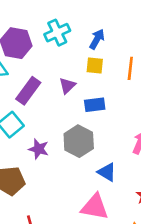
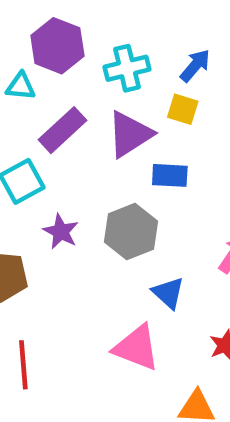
cyan cross: (57, 33) -> (127, 68), moved
purple triangle: (67, 86) -> (130, 134), size x1.6

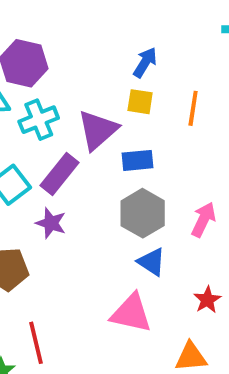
cyan cross: (127, 68) -> (39, 120), moved
purple rectangle: (63, 130) -> (60, 174), moved
gray hexagon: (131, 232) -> (143, 213), moved

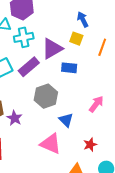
blue arrow: (145, 62) -> (83, 19), turned -70
gray hexagon: (143, 213) -> (46, 96), moved
purple star: (51, 223) -> (15, 118), moved

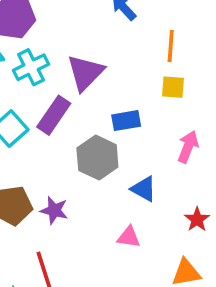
yellow square: (76, 39) -> (173, 87), moved
blue rectangle: (69, 68) -> (126, 121), moved
pink triangle: (51, 144) -> (129, 237), size x0.6

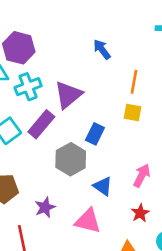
blue rectangle: (126, 121) -> (95, 134), turned -60
pink arrow: (188, 147) -> (142, 176), moved
purple star: (54, 210) -> (45, 207), moved, turned 30
pink triangle: (129, 237) -> (88, 221), size x1.5

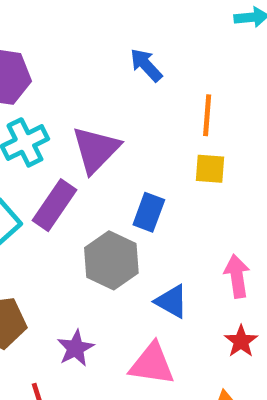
pink arrow: (142, 176) -> (237, 276), turned -30

